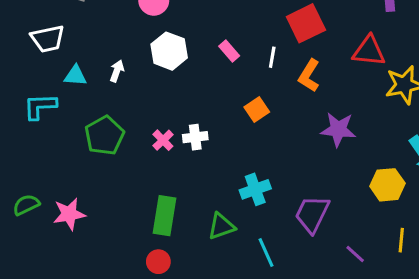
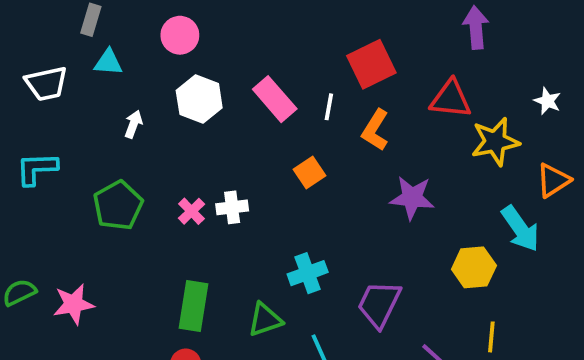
pink rectangle: (229, 51) -> (275, 99), size x1.6
cyan triangle: (75, 76) -> (108, 62), moved

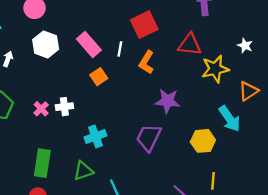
orange square: (309, 173) -> (99, 77), moved
cyan cross: (308, 273) -> (95, 136), moved
purple trapezoid: (379, 304) -> (149, 138), moved

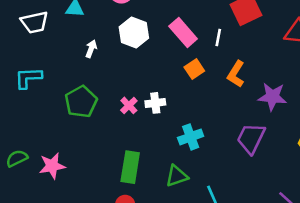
orange L-shape: (146, 62) -> (236, 74), moved

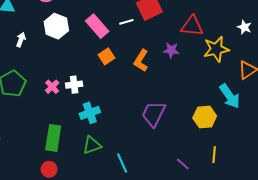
white line: (218, 37) -> (126, 22), moved, turned 64
purple star: (272, 97) -> (171, 50), moved, size x0.7
cyan cross: (191, 137) -> (90, 113), moved

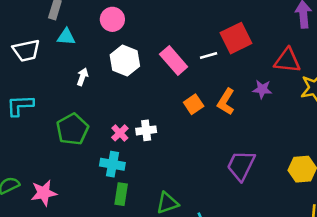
orange square: (106, 56) -> (194, 104), moved
cyan cross: (90, 113) -> (112, 164), moved, turned 30
green rectangle: (53, 138) -> (121, 194), size x0.7

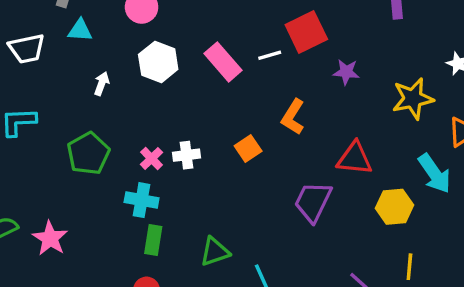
red triangle: (287, 61) -> (355, 158), moved
purple star: (262, 89) -> (346, 72), moved
orange square: (194, 104) -> (248, 148), moved
pink star: (44, 193) -> (50, 238), turned -30

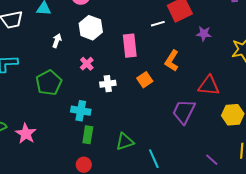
pink rectangle: (223, 62) -> (130, 46), moved, turned 35
pink cross: (152, 158) -> (87, 64), moved

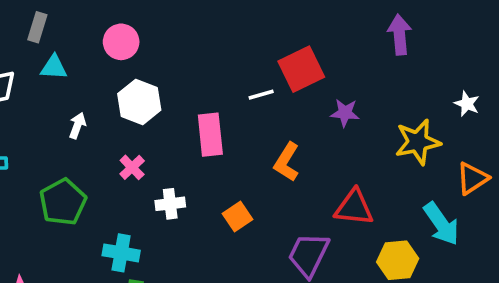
orange square: (145, 80) -> (238, 217), moved

